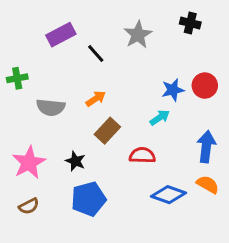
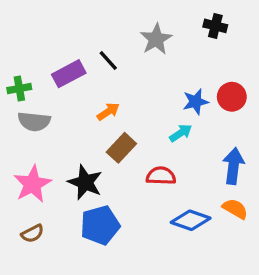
purple rectangle: (61, 35) -> (69, 74), moved
gray semicircle: (51, 107) -> (34, 121), moved
black star: (75, 161) -> (85, 182), size x1.5

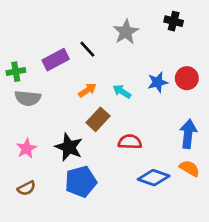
cyan arrow: (181, 133) -> (122, 91), moved, turned -114
pink star: (32, 184) -> (26, 148), size x0.7

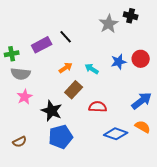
gray star: (126, 32) -> (109, 24), moved
blue arrow: (188, 134) -> (142, 101), turned 45
pink star: (26, 148) -> (25, 97), moved

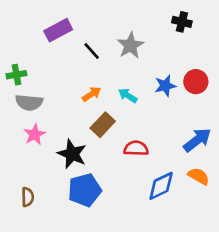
gray star: (109, 24) -> (130, 45), moved
purple rectangle: (42, 45) -> (58, 30), moved
blue diamond: (116, 134) -> (161, 186), turned -45
brown semicircle: (20, 142) -> (28, 197), turned -64

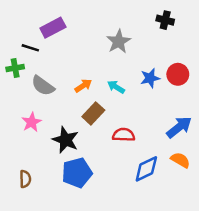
black line: (92, 51) -> (30, 48), moved, turned -30
gray semicircle: (29, 102) -> (43, 86), moved, turned 30

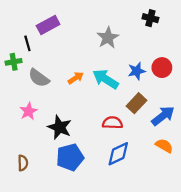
black line: (30, 48) -> (27, 43), turned 56
cyan arrow: (116, 87) -> (106, 79), size x1.6
brown rectangle: (93, 113) -> (137, 103), moved
blue diamond: (146, 169) -> (118, 154), moved

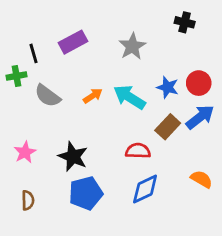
purple rectangle: (48, 25) -> (73, 42), moved
blue star: (137, 71) -> (168, 87), turned 30
pink star: (29, 111) -> (25, 152), moved
blue arrow: (163, 116) -> (200, 117), moved

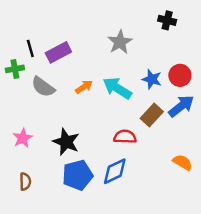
purple rectangle: (73, 42) -> (58, 52), moved
blue diamond: (145, 189) -> (115, 171), moved

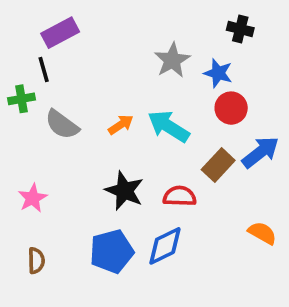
purple rectangle: (58, 52) -> (60, 33), moved
red circle: (180, 75) -> (231, 108), moved
blue star: (152, 79) -> (218, 73), moved
black star: (66, 142) -> (124, 191), moved

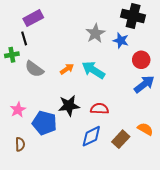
black cross: (240, 29) -> (133, 16), size x1.6
red circle: (231, 108) -> (141, 60), moved
brown rectangle: (218, 165) -> (121, 139), moved
black star: (124, 191) -> (69, 106), turned -30
blue pentagon: (112, 251) -> (44, 123), moved, turned 30

